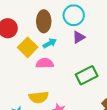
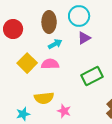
yellow square: (28, 47) -> (27, 63), moved

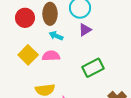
red circle: (13, 29) -> (25, 18), moved
cyan arrow: (55, 44) -> (56, 36), turned -128

